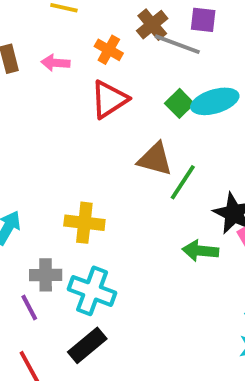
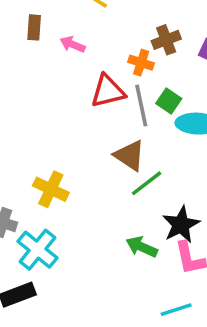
gray line: (177, 44) -> (141, 106), moved, turned 39
orange cross: (109, 50) -> (141, 63), moved, turned -30
green square: (179, 103) -> (169, 101), moved, turned -30

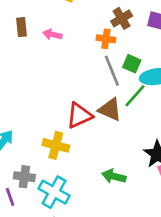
red triangle: (108, 91) -> (79, 115), moved
green line: (147, 183) -> (135, 96), moved
green arrow: (142, 247) -> (114, 176), moved

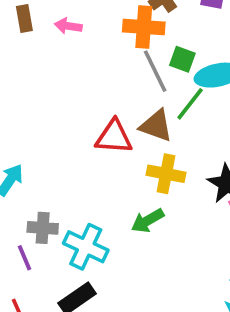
orange cross: (106, 39) -> (144, 27), size x1.5
red triangle: (79, 115) -> (114, 137), turned 32
yellow cross: (56, 145) -> (166, 174), moved
green arrow: (114, 176) -> (148, 221), moved, turned -40

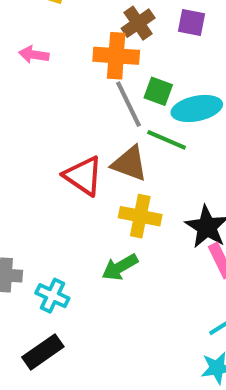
green line: (190, 104) -> (167, 140), turned 75
red triangle: (114, 137) -> (83, 176), turned 30
cyan cross: (86, 247) -> (52, 296), size x0.7

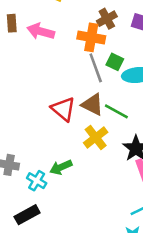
pink arrow: (34, 55) -> (41, 31), size x1.5
green line: (167, 140) -> (116, 111), moved
yellow cross: (140, 216) -> (96, 137), turned 35
green arrow: (120, 267) -> (61, 167), moved

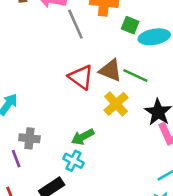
gray line: (96, 68) -> (75, 24), moved
cyan cross: (37, 181) -> (74, 161), moved

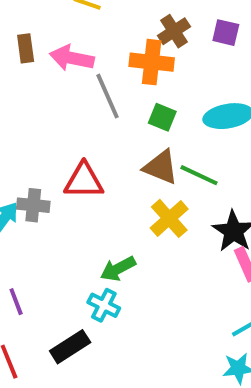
green square: (130, 25) -> (162, 117), moved
red triangle: (81, 77) -> (84, 181), moved, turned -36
gray cross: (29, 138) -> (33, 205), moved

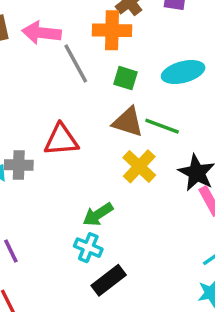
black rectangle: (70, 347) -> (109, 280), moved

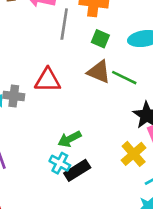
gray line: (76, 64) -> (64, 24), turned 32
yellow cross: (139, 166) -> (134, 154), moved
black rectangle: (109, 280) -> (77, 170), moved

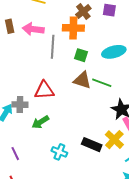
green arrow: (70, 139) -> (40, 122), moved
black rectangle: (77, 170) -> (92, 145), moved, turned 60

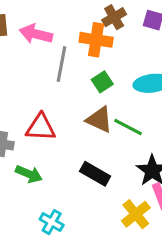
green square: (81, 55) -> (102, 82), turned 32
green arrow: (40, 122) -> (29, 174), turned -132
black rectangle: (92, 145) -> (95, 174), moved

